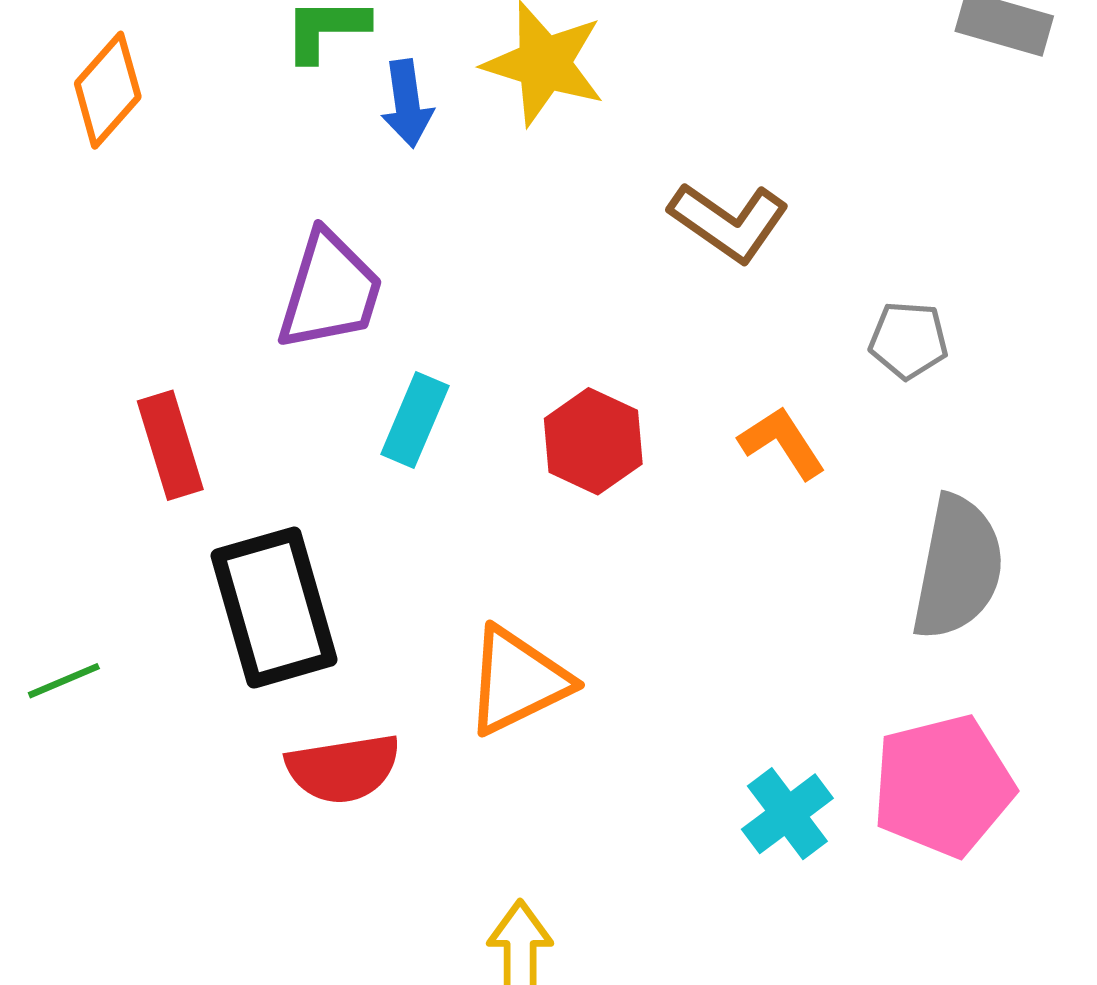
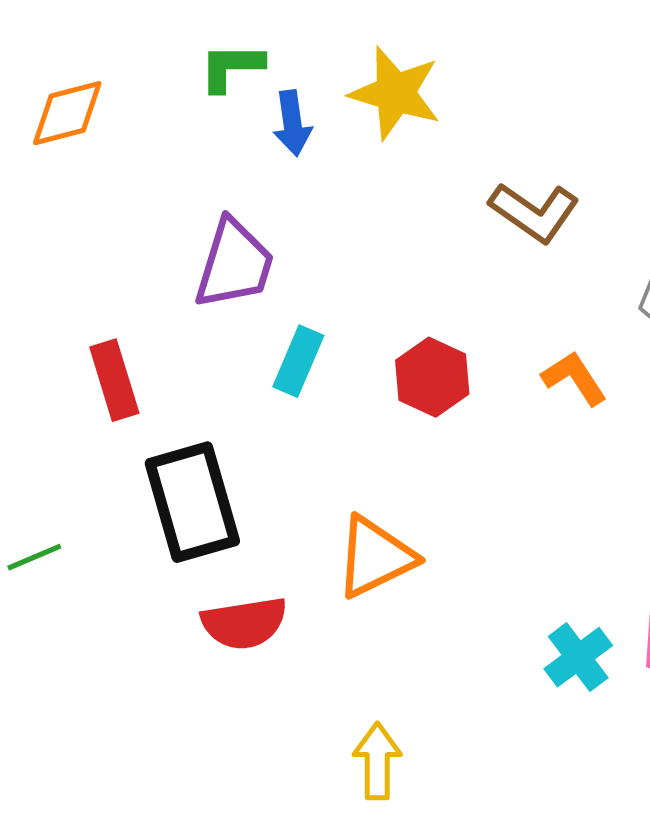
orange diamond: (108, 90) -> (67, 113), turned 34

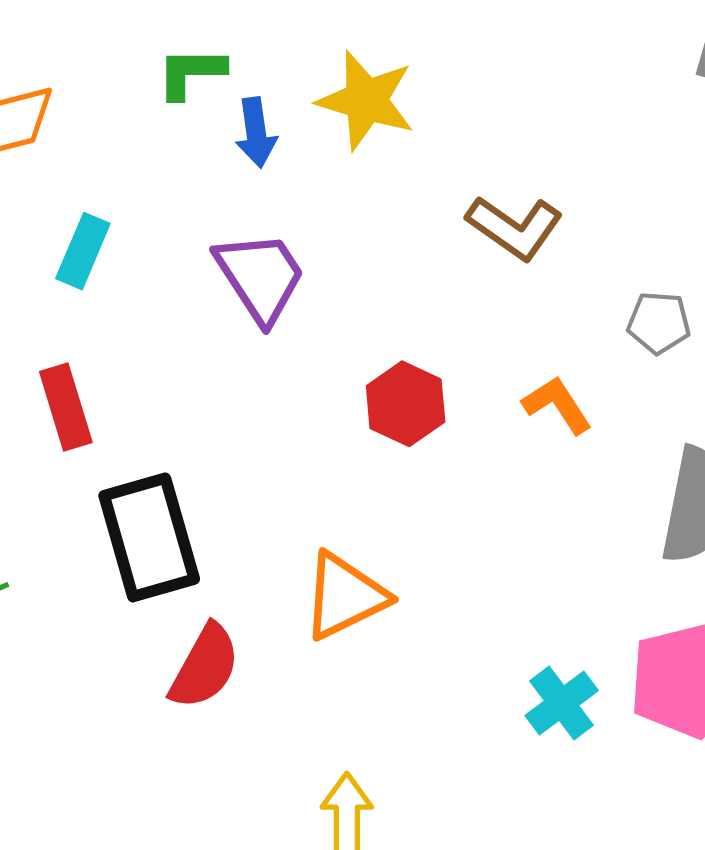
purple trapezoid: (234, 264) -> (260, 277), moved, turned -50
cyan rectangle: (298, 361) -> (83, 251), moved
red semicircle: (244, 623) -> (205, 667), turned -52

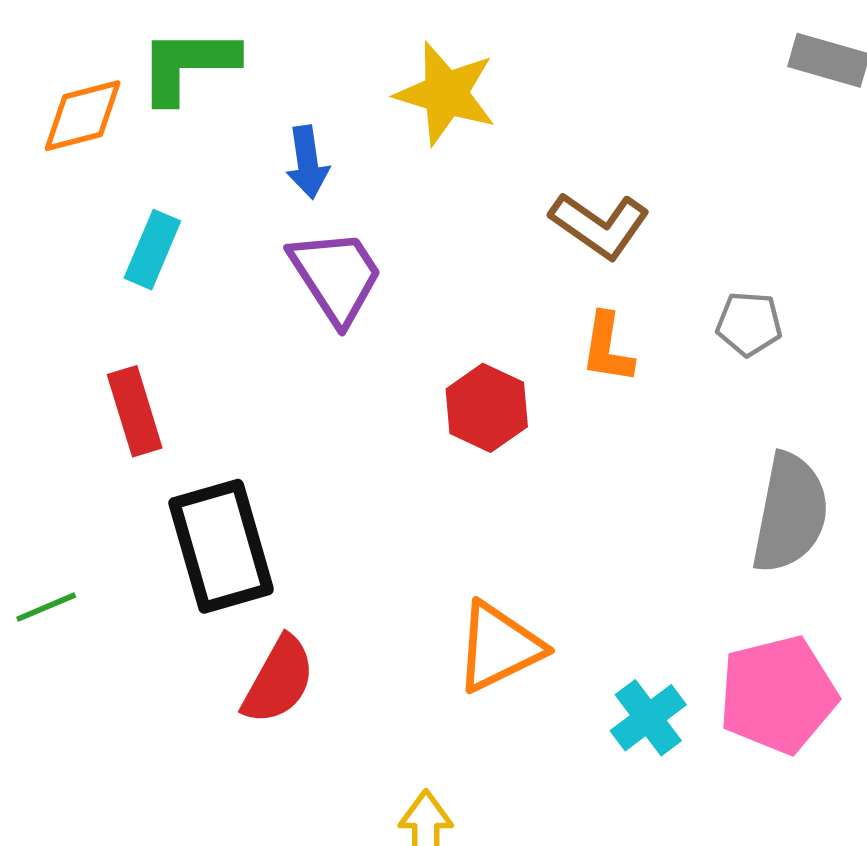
green L-shape: (191, 73) -> (188, 65), moved, size x1.4
blue arrow: (256, 132) -> (307, 162), moved
orange L-shape: (557, 405) -> (607, 348), moved, turned -138
orange triangle: (345, 596) -> (499, 647), moved

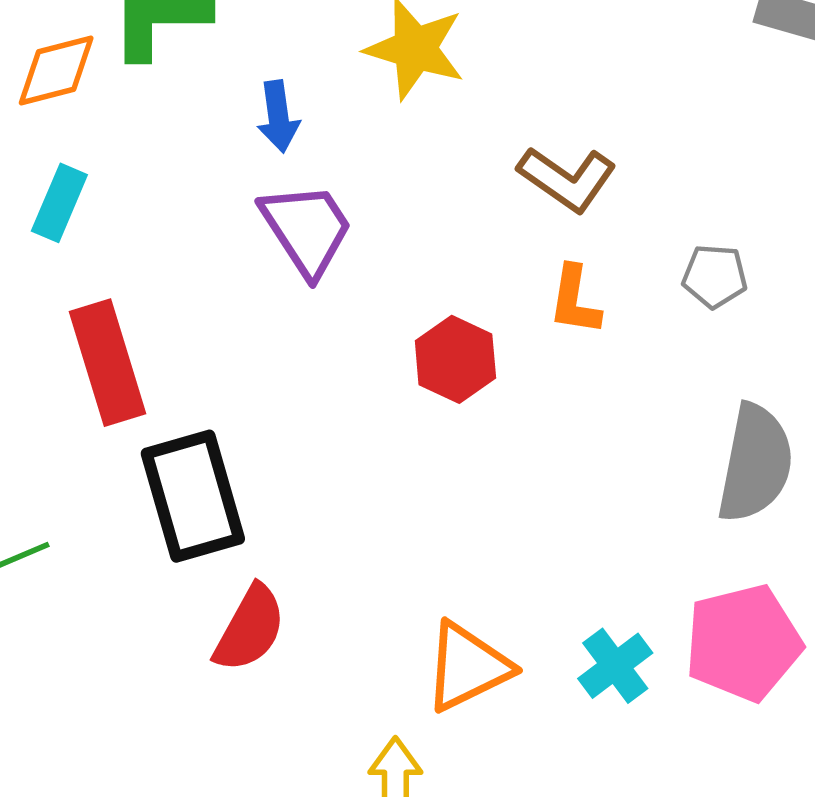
cyan rectangle: (152, 250) -> (59, 203), moved
red rectangle: (135, 411) -> (108, 363), size x1.4
orange triangle: (499, 647) -> (468, 667), moved

